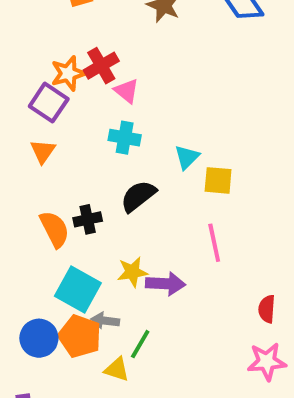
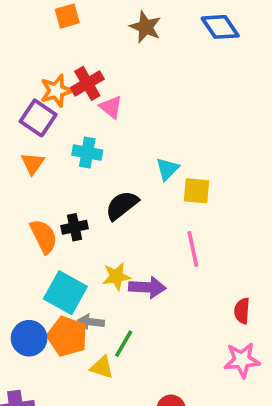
cyan cross: (125, 138) -> (87, 153), moved

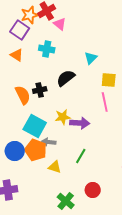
orange triangle: (33, 163) -> (17, 55), turned -32
yellow square: (196, 191) -> (109, 80), moved
green line: (124, 344) -> (81, 156), moved

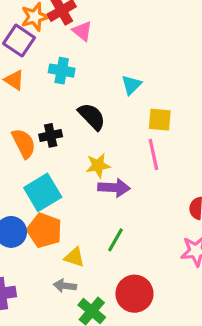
black semicircle: (66, 78) -> (92, 116), turned 84
yellow star: (63, 117) -> (98, 166), moved
cyan square: (35, 126) -> (43, 192), turned 30
gray arrow: (49, 142) -> (65, 286), moved
red circle: (93, 190) -> (134, 294), size x1.5

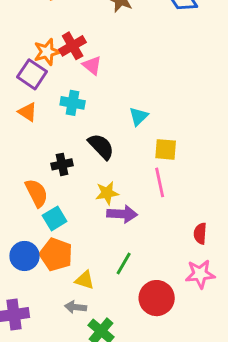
orange semicircle: (24, 143) -> (37, 193), moved
cyan square: (43, 192) -> (55, 218), size x0.7
red circle: (134, 294) -> (157, 298), moved

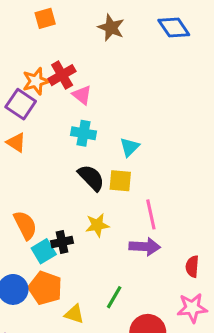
cyan cross: (73, 103) -> (83, 133), moved
yellow square: (166, 149) -> (120, 181), moved
black cross: (62, 164) -> (62, 242), moved
purple arrow: (122, 214) -> (145, 247), moved

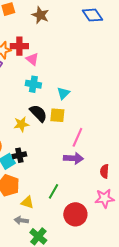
brown star: (111, 28) -> (40, 15), moved
red cross: (62, 75) -> (19, 46), turned 30
pink line: (151, 214) -> (77, 137), turned 36
yellow star: (97, 225) -> (21, 124), moved

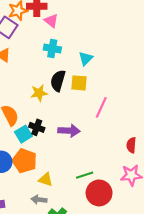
black semicircle: (38, 113) -> (58, 81), turned -120
black cross: (19, 155) -> (37, 127), turned 32
purple arrow: (73, 158) -> (69, 131), moved
green line: (53, 191) -> (85, 175), moved, turned 42

